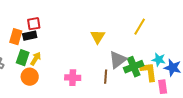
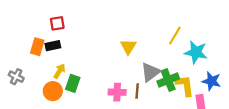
red square: (34, 24) -> (57, 23), moved
green rectangle: (23, 58) -> (73, 83), moved
cyan star: (159, 60) -> (196, 52), moved, size x1.5
pink cross: (73, 78) -> (117, 92), moved

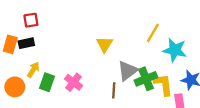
orange circle: (53, 91) -> (15, 87), moved
pink cross: (117, 92) -> (73, 82), moved, turned 35

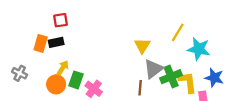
yellow triangle: (105, 44) -> (142, 46), moved
pink cross: (73, 82) -> (94, 89), moved
orange circle: (15, 87) -> (56, 84), moved

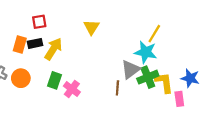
yellow triangle: (142, 46) -> (91, 27), moved
cyan star: (199, 49) -> (146, 52), moved
yellow arrow: (63, 68) -> (53, 49), moved, size x1.5
orange circle: (56, 84) -> (21, 78), moved

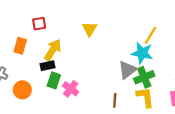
black rectangle: (35, 43) -> (48, 66), moved
orange circle: (21, 78) -> (22, 90), moved
yellow L-shape: (164, 83) -> (145, 97), moved
brown line: (117, 88) -> (115, 100), moved

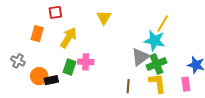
black rectangle: (48, 66) -> (51, 80), moved
pink cross: (71, 89) -> (86, 62), moved, turned -35

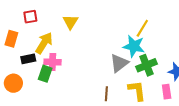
yellow triangle: (104, 17) -> (70, 22), moved
pink cross: (86, 62) -> (52, 62), moved
green cross: (157, 64) -> (147, 65), moved
black rectangle: (51, 80) -> (28, 59), moved

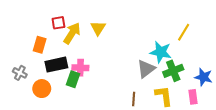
yellow line: (142, 28) -> (184, 32), moved
yellow arrow: (44, 43) -> (72, 33), moved
black rectangle: (28, 59) -> (56, 65), size x1.5

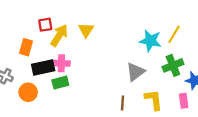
cyan star: (161, 52) -> (150, 41), moved
pink cross: (80, 68) -> (61, 63), moved
green cross: (173, 71) -> (173, 65), moved
green rectangle: (73, 79) -> (60, 83), turned 56

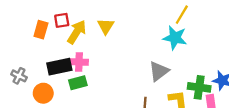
yellow line: (174, 34) -> (182, 15), moved
orange rectangle: (26, 47) -> (41, 30), moved
green cross: (173, 65) -> (199, 87), moved, turned 30

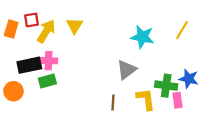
yellow line: (182, 15) -> (182, 30), moved

